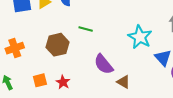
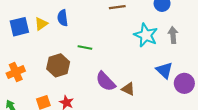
cyan star: (140, 37) -> (146, 35), moved
brown triangle: (123, 82) -> (128, 89), moved

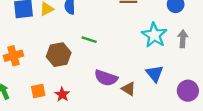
blue triangle: (164, 70) -> (155, 74), moved
purple semicircle: (106, 81) -> (106, 78), turned -35

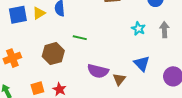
cyan star: (154, 35) -> (138, 29), size x0.6
brown triangle: (129, 89) -> (119, 79), turned 40

